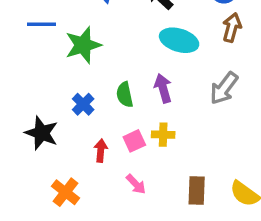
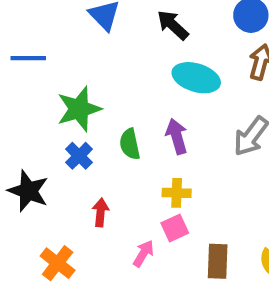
green star: (83, 45) -> (79, 109), moved
pink square: (134, 141) -> (175, 228), moved
pink arrow: (136, 184) -> (143, 253), turned -105

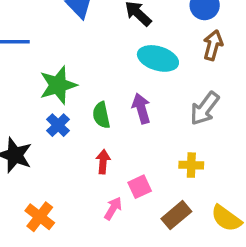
yellow cross: (177, 193) -> (191, 165), moved
red arrow: (101, 212) -> (103, 162), moved
brown rectangle: (218, 261) -> (176, 215), turned 48

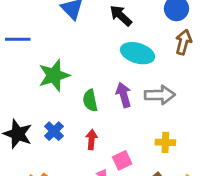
gray arrow: (205, 108) -> (160, 95), moved, turned -128
blue cross: (58, 125) -> (54, 131), moved

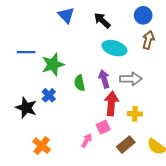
blue line: (18, 39) -> (26, 52), moved
blue cross: (54, 131) -> (49, 95), moved
red arrow: (92, 139) -> (111, 104), moved, size x1.6

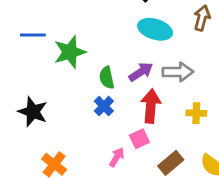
purple arrow: (104, 79) -> (141, 72), turned 72
blue cross: (49, 95) -> (104, 106), moved
yellow cross: (135, 114) -> (196, 113), moved

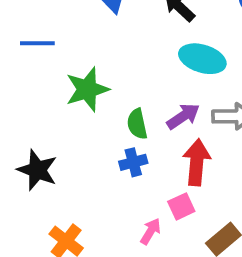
blue line: (33, 35) -> (37, 43), moved
blue cross: (104, 106) -> (133, 162), turned 30

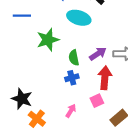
cyan ellipse: (202, 59) -> (79, 18), moved
black star: (37, 170) -> (22, 99), moved
pink arrow: (151, 231) -> (71, 111), moved

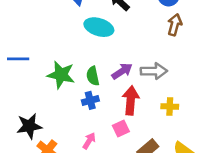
blue line: (22, 16) -> (18, 59), moved
green star: (48, 40) -> (61, 75), moved, turned 30
black star: (22, 99) -> (29, 126), turned -30

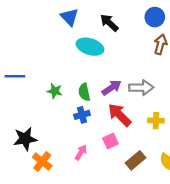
green star: (61, 75) -> (55, 91), size x0.6
red arrow: (131, 100) -> (120, 115), turned -50

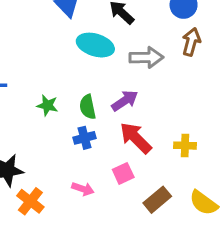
gray arrow: (141, 88) -> (146, 57), moved
pink arrow: (81, 152) -> (83, 189), turned 77

